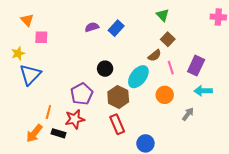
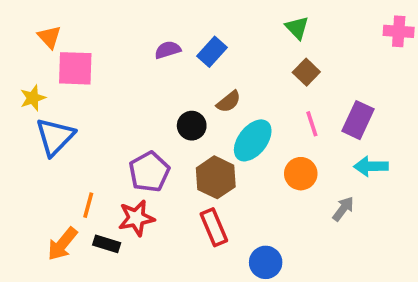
pink square: (41, 37) -> (75, 68), size x1.5
brown semicircle: (155, 55) -> (229, 102), moved

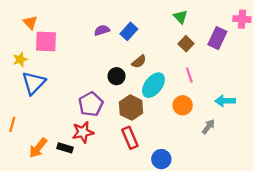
purple rectangle: (358, 120) -> (217, 38), moved
orange line: (88, 205) -> (12, 124), moved

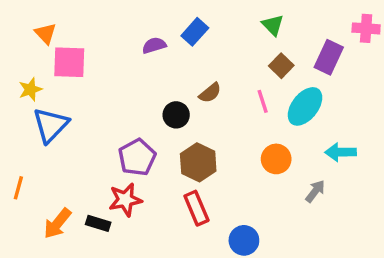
blue rectangle: (129, 31) -> (195, 32), moved
pink line: (189, 75) -> (263, 101), moved
cyan ellipse: (153, 85) -> (305, 106), moved

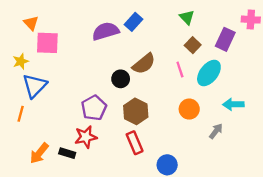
purple semicircle: (154, 45) -> (106, 31), size x1.6
brown semicircle: (210, 93) -> (144, 64), size x1.5
orange line: (18, 188) -> (21, 114), moved

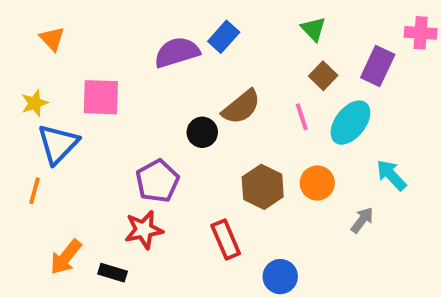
pink square: (47, 43) -> (101, 97), moved
cyan arrow: (233, 104) -> (391, 175), turned 48
brown hexagon: (136, 111) -> (263, 187), moved
black rectangle: (67, 153) -> (113, 273), moved

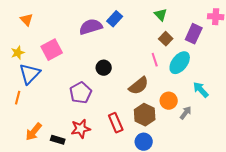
pink square: (101, 97) -> (52, 50), turned -30
brown semicircle: (241, 107) -> (139, 86), moved
orange circle: (317, 183) -> (169, 101), moved
brown hexagon: (263, 187) -> (145, 115), moved
red star: (144, 230) -> (81, 129), moved

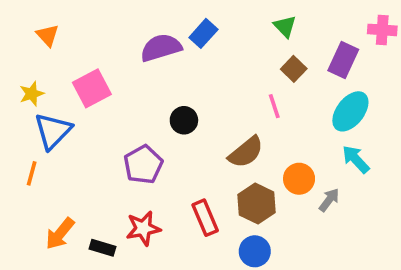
cyan ellipse: (180, 63) -> (350, 111), moved

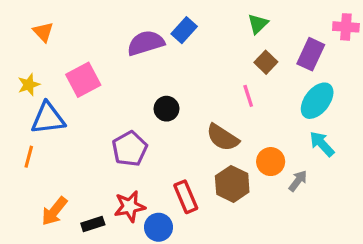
green triangle: (285, 26) -> (258, 24), turned 30
blue triangle: (53, 131) -> (48, 118), turned 39
brown semicircle: (246, 152) -> (223, 138), turned 72
black rectangle: (102, 248) -> (93, 224), turned -35
blue circle: (255, 251) -> (158, 227), moved

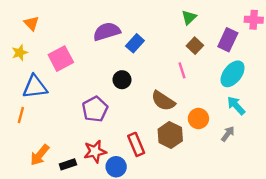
blue rectangle: (184, 30) -> (135, 43), moved
yellow star: (29, 85) -> (20, 53), moved
gray arrow: (298, 181) -> (228, 134), moved

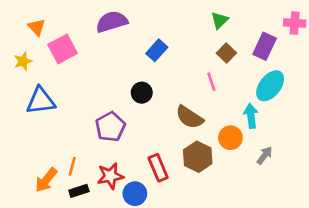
purple semicircle: (107, 31) -> (112, 22), moved
pink square: (61, 59) -> (63, 49), moved
cyan arrow: (236, 106) -> (251, 116), moved, turned 36
orange line: (21, 115) -> (72, 166), moved

